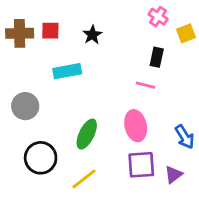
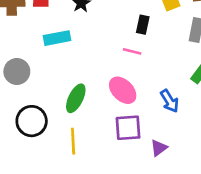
pink ellipse: (136, 126) -> (123, 90), turned -32
purple triangle: (173, 175) -> (159, 148), moved
yellow line: (84, 179) -> (73, 141), turned -55

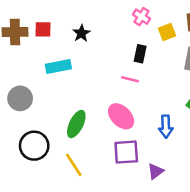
blue arrow: (170, 101) -> (166, 127), turned 30
yellow line: (73, 141) -> (74, 165), turned -30

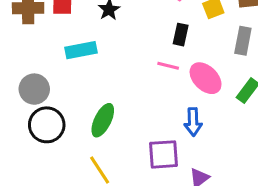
pink ellipse: (121, 116) -> (206, 78), moved
blue arrow: (166, 127) -> (193, 122), moved
black circle: (34, 146) -> (47, 125), moved

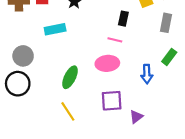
pink ellipse: (206, 78) -> (107, 63), moved, turned -50
blue arrow: (193, 122) -> (147, 74), moved
black circle: (47, 125) -> (18, 84), moved

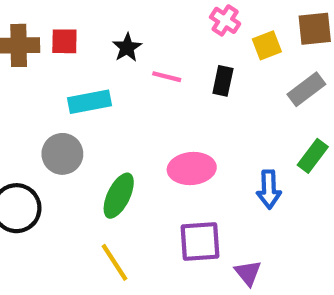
gray rectangle: (166, 23) -> (306, 89), turned 42
pink line: (115, 40) -> (167, 77), moved
gray circle: (23, 56) -> (62, 154), moved
purple triangle: (136, 117) -> (248, 273), turned -32

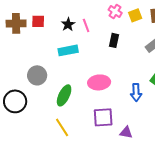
yellow square: (267, 45) -> (135, 15), moved
pink line: (167, 77) -> (86, 25), moved, turned 56
cyan rectangle: (89, 102) -> (68, 50), moved
purple triangle: (248, 273) -> (126, 132), turned -40

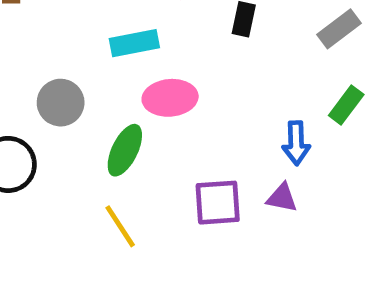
pink ellipse: (99, 82) -> (170, 98), moved
purple triangle: (126, 132) -> (282, 198), moved

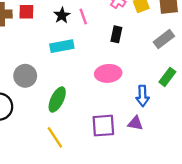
pink ellipse: (170, 98) -> (108, 73), moved

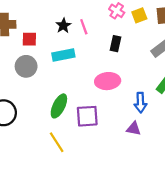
red square: (26, 12) -> (29, 39), moved
gray circle: (25, 76) -> (26, 66), moved
purple square: (103, 126) -> (87, 116), moved

